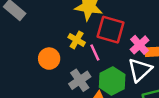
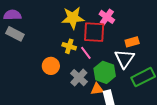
pink cross: (140, 45) -> (107, 17), moved

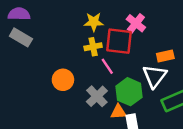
yellow star: (73, 18) -> (94, 22), size x0.7
yellow cross: (69, 46) -> (93, 47), moved, turned -32

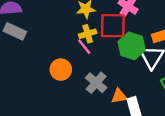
pink line: (107, 66) -> (84, 47), moved
green hexagon: (129, 92) -> (132, 46), moved

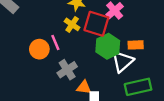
yellow cross: (88, 34) -> (72, 24), turned 35
pink line: (84, 47) -> (55, 43), moved

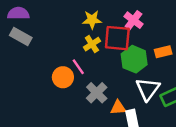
yellow cross: (72, 24) -> (92, 44), turned 35
white triangle: (123, 61) -> (148, 89), moved

